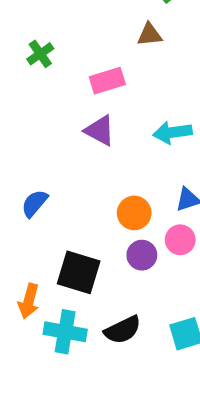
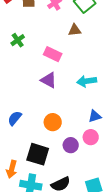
pink rectangle: (107, 81) -> (53, 54), turned 42
orange circle: (134, 213) -> (53, 122), moved

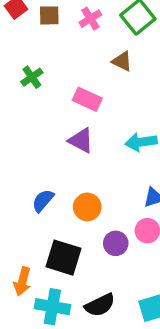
brown triangle: (75, 30) -> (122, 61), turned 32
blue semicircle: (15, 118) -> (43, 201), moved

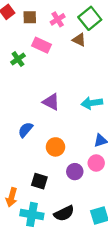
brown triangle: (122, 61) -> (79, 40), moved
pink rectangle: (87, 99) -> (42, 45), moved
blue semicircle: (43, 201) -> (25, 130), moved
black square: (63, 258) -> (39, 181), size x0.7

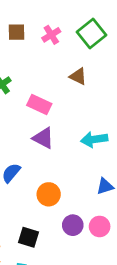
brown triangle: (79, 40) -> (78, 76), moved
pink rectangle: (42, 45) -> (39, 105), moved
pink circle: (96, 163) -> (100, 226), moved

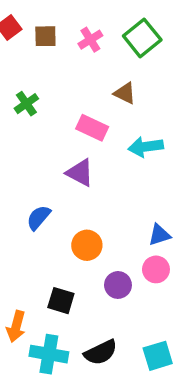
pink rectangle: (39, 105) -> (92, 128), moved
cyan arrow: (94, 139) -> (146, 147), moved
pink circle: (100, 226) -> (156, 269), moved

